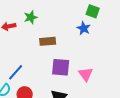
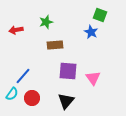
green star: (31, 17) -> (46, 22), moved

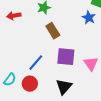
brown rectangle: (55, 45) -> (53, 31), turned 63
blue line: (23, 76) -> (36, 63), moved

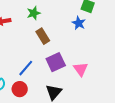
purple square: (66, 57) -> (56, 62), turned -30

